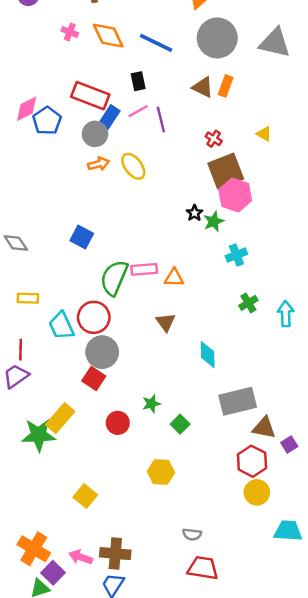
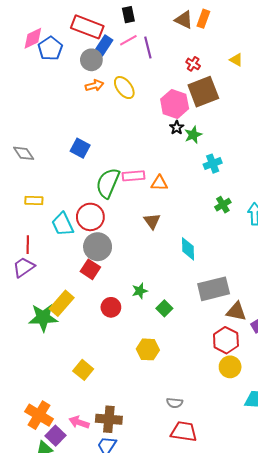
pink hexagon: (235, 195) -> (175, 104), moved

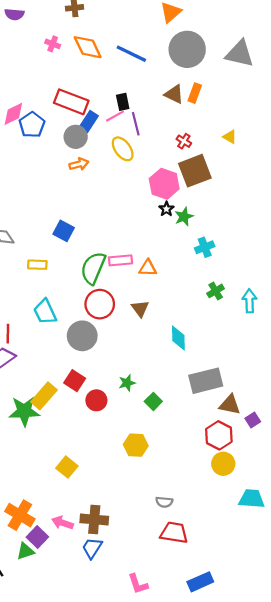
black rectangle: (128, 15) -> (123, 102), moved
yellow ellipse: (124, 88) -> (123, 149), moved
yellow rectangle: (34, 201) -> (37, 265), moved
red circle: (90, 217) -> (100, 304), moved
red square: (90, 269) -> (75, 381), moved

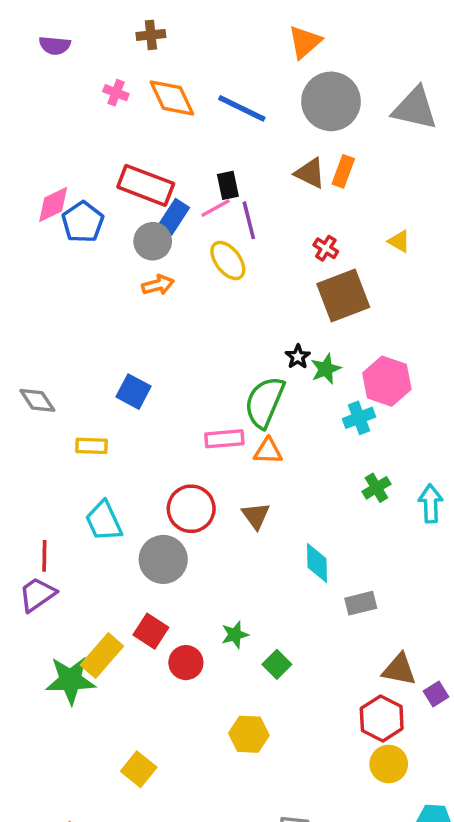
pink hexagon: (164, 184) -> (387, 381), moved
green semicircle: (93, 268) -> (265, 402), moved
gray rectangle: (206, 381) -> (361, 603), moved, size x0.6

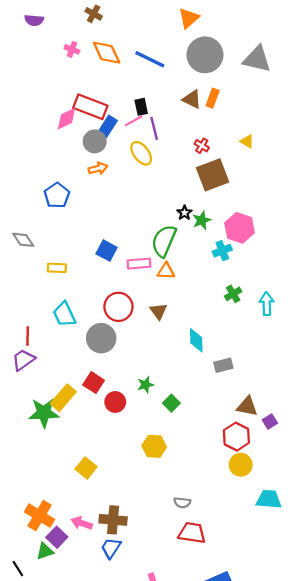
brown cross: (151, 35) -> (94, 14), turned 35
pink diamond: (53, 205) -> (67, 119), moved
blue pentagon: (83, 222) -> (57, 195), moved
blue square: (133, 392) -> (107, 251), moved

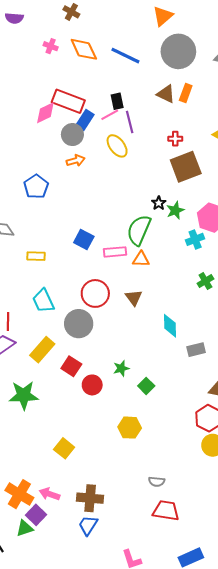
red cross: (202, 146) -> (175, 139), turned -32
yellow rectangle: (63, 398) -> (42, 350), moved
pink arrow: (82, 523) -> (50, 494), moved

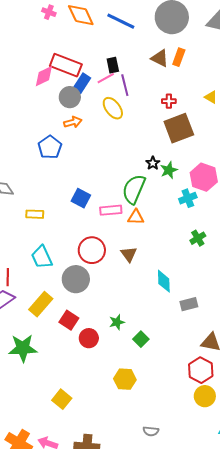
blue pentagon: (36, 186) -> (50, 147), moved

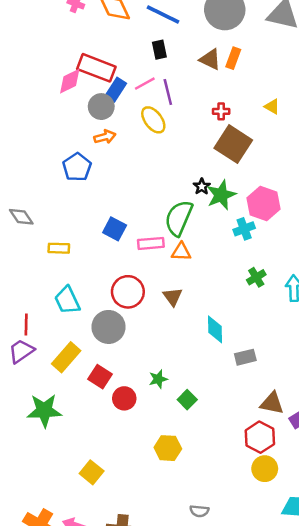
black rectangle: (113, 65) -> (159, 50), moved
brown square: (179, 128) -> (233, 144), turned -36
green star: (169, 170) -> (221, 195), size x1.4

